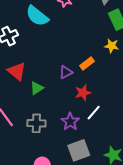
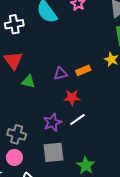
green triangle: (37, 88) -> (28, 82), turned 32
gray cross: (36, 123) -> (17, 134), moved

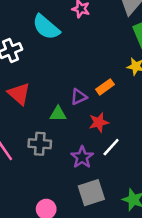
green triangle: (28, 82) -> (58, 114), moved
gray cross: (17, 134) -> (40, 144), moved

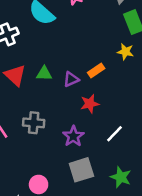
green triangle: (58, 114) -> (44, 74), moved
white line: (111, 147) -> (115, 134), moved

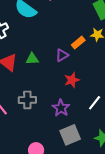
orange rectangle: (96, 70) -> (78, 43), moved
purple triangle: (71, 79) -> (62, 55), moved

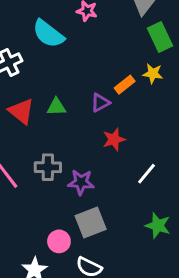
purple star: (61, 108) -> (81, 182), moved, turned -30
gray square: (70, 135) -> (91, 222), moved

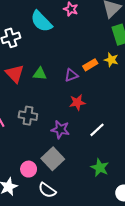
purple star: (81, 182) -> (60, 130), moved
gray square: (91, 222) -> (53, 159), turned -30

